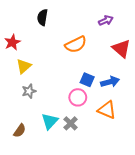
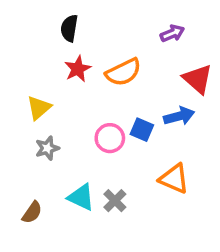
red star: (12, 42) -> (78, 69), moved
blue arrow: (110, 82) -> (179, 116), moved
pink circle: (78, 97) -> (110, 138), moved
cyan triangle: (50, 121) -> (81, 197), turned -48

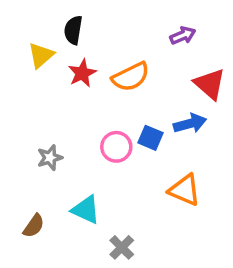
yellow triangle: (39, 108) -> (41, 55), moved
gray cross: (115, 201) -> (122, 247), moved

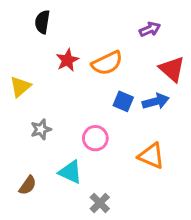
black semicircle: (73, 30) -> (42, 22), moved
yellow triangle: (41, 55) -> (20, 87), moved
blue square: (150, 138) -> (123, 101), moved
pink circle: (116, 147) -> (95, 138), moved

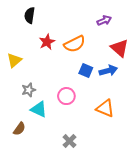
cyan triangle: (70, 172) -> (39, 109), moved

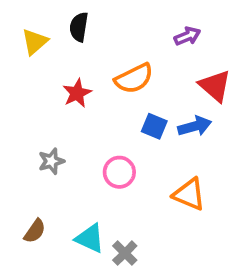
black semicircle: (30, 15) -> (79, 27), moved
red star: (47, 42) -> (77, 93), moved
yellow triangle: (14, 60) -> (35, 42), moved
cyan triangle: (39, 109) -> (90, 238), moved

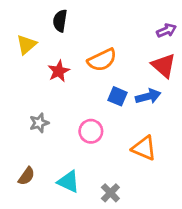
purple arrow: (187, 36) -> (166, 31), moved
yellow triangle: (35, 42) -> (26, 45), moved
gray cross: (125, 253) -> (110, 193), moved

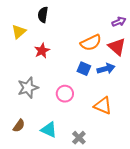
orange semicircle: (102, 60) -> (91, 43), moved
gray star: (39, 123) -> (28, 88), size x1.5

